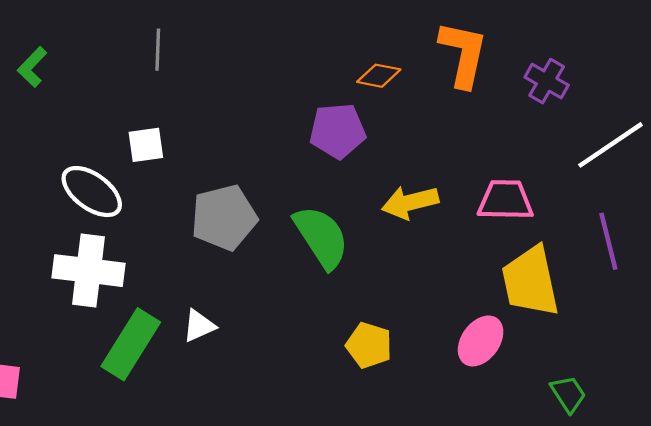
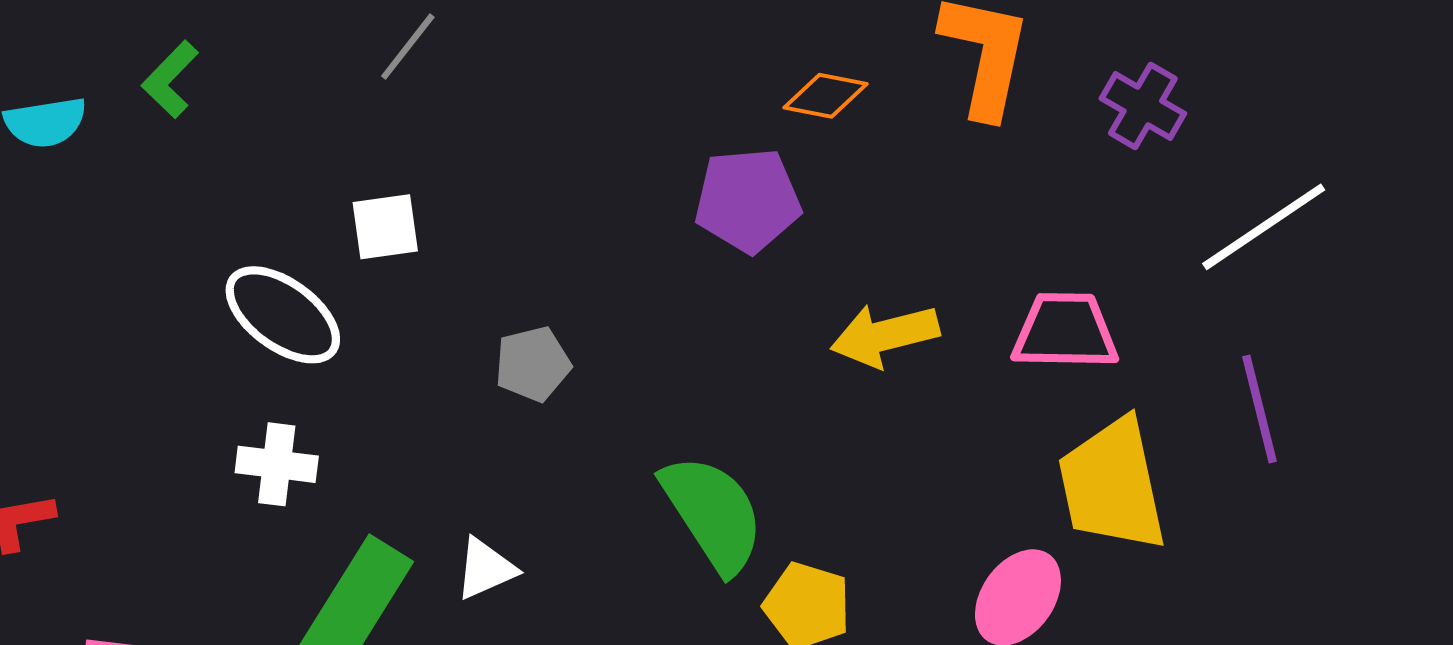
gray line: (158, 50) -> (408, 47), turned 36
gray pentagon: (224, 218) -> (533, 364), size x0.6
green semicircle: (321, 237) -> (713, 513), moved
white cross: (89, 271) -> (277, 464), size x0.6

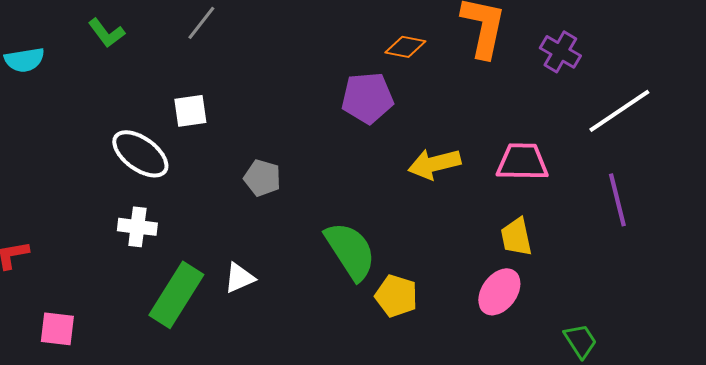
green L-shape: (170, 79) -> (106, 33), moved, turned -81
gray pentagon: (533, 364) -> (262, 178), turned 30
yellow trapezoid: (1112, 485) -> (516, 237), moved, size x0.6

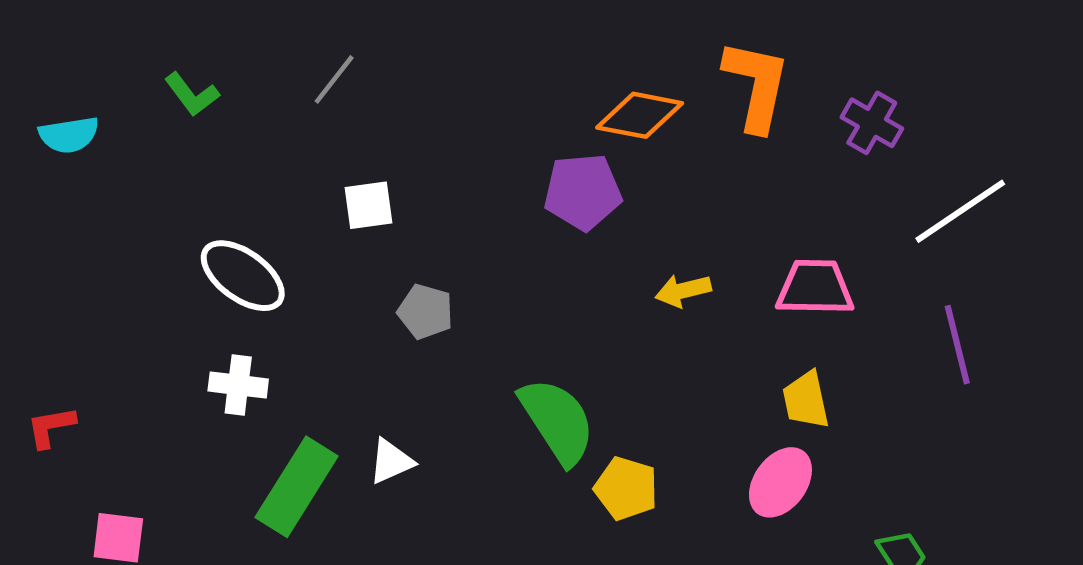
orange diamond: (405, 47) -> (640, 115), size x1.4
white square: (190, 111) -> (369, 205), moved
yellow arrow: (434, 164) -> (683, 291), size x0.7

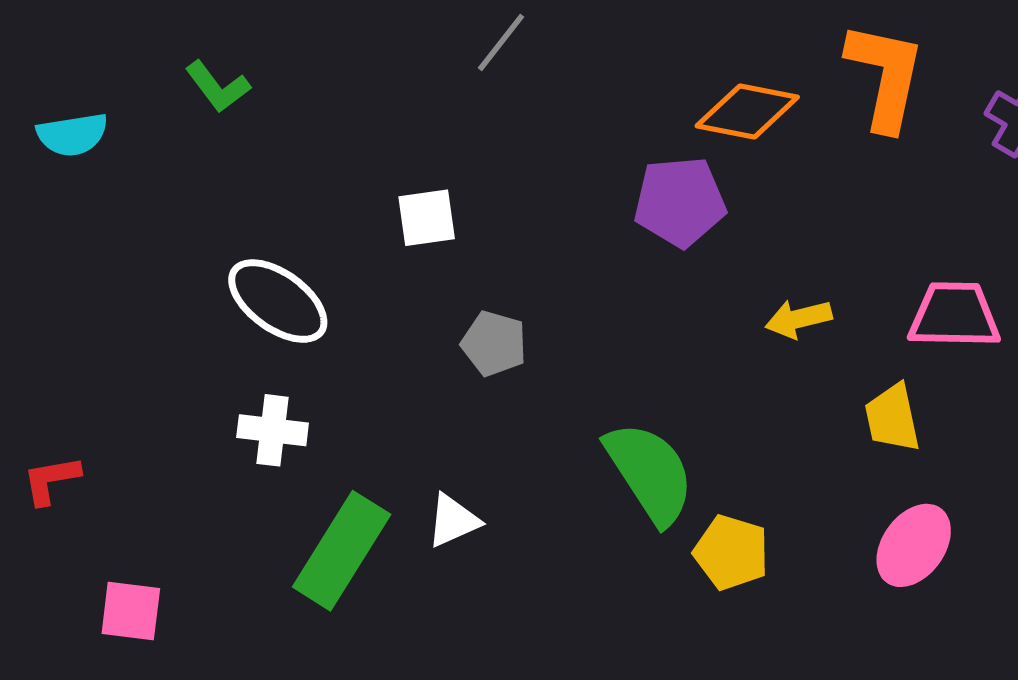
gray line: (334, 79) -> (501, 42), moved
yellow trapezoid: (806, 400) -> (892, 418), moved

